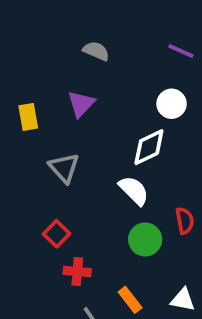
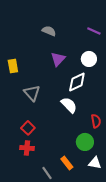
purple triangle: (81, 104) -> (58, 59), moved
green circle: (145, 239) -> (85, 142), moved
red cross: (77, 272) -> (27, 148), moved

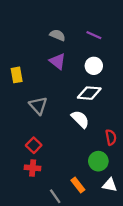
purple line: (94, 31) -> (94, 35), moved
purple triangle: (58, 59) -> (57, 61), moved, turned -35
white circle: (89, 59) -> (94, 66), moved
white diamond: (77, 82) -> (89, 93), turned 30

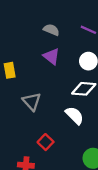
red square: (34, 145) -> (46, 142), moved

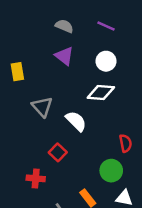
white semicircle: (75, 115) -> (76, 121), moved

